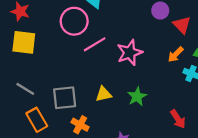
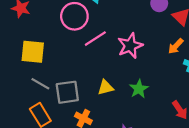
yellow square: (24, 42) -> (33, 52), moved
gray line: (25, 89) -> (40, 84), moved

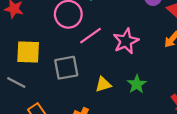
gray line: (40, 84) -> (16, 83), moved
gray square: (67, 92) -> (66, 68), moved

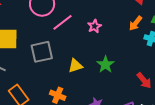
pink star: (126, 41) -> (94, 26), size x0.6

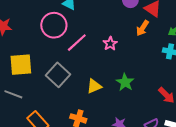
orange arrow: (136, 23) -> (143, 28), moved
gray square: (42, 52) -> (58, 75), turned -30

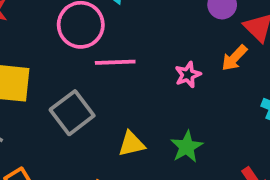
pink line: (77, 43) -> (115, 62), turned 30
pink star: (110, 44) -> (188, 75), moved

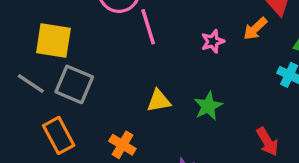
pink line: (115, 62) -> (148, 27), turned 72
gray square: (72, 113) -> (74, 84), moved, turned -33

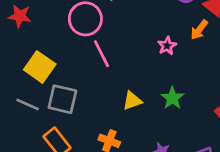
pink line: (148, 27) -> (101, 54), moved
yellow square: (53, 40) -> (40, 67), turned 36

